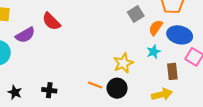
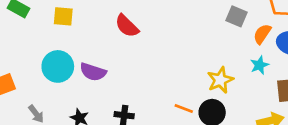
gray square: (136, 14) -> (236, 16), turned -35
purple semicircle: (25, 35) -> (93, 72), moved, turned 48

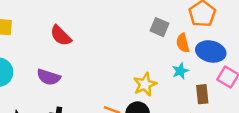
orange semicircle: (262, 34) -> (183, 43), turned -48
purple semicircle: (93, 72) -> (49, 77), moved

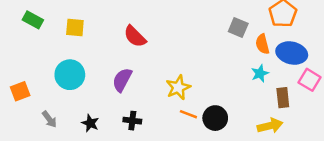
purple semicircle: (49, 77) -> (122, 80), turned 100
yellow star: (145, 84) -> (178, 87), moved

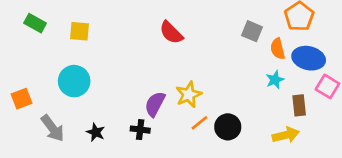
red semicircle: (135, 36) -> (171, 33), moved
purple semicircle: (122, 80) -> (155, 104), moved
orange line: (188, 114) -> (199, 123), turned -60
gray arrow: (49, 119) -> (53, 128), size x1.5

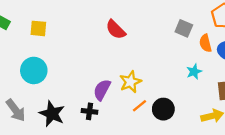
cyan star: (275, 80) -> (194, 72), moved
black star: (96, 132) -> (52, 114), size x1.6

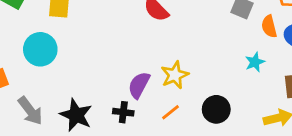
cyan circle: (34, 70) -> (40, 49), moved
orange line: (139, 106) -> (170, 112), moved

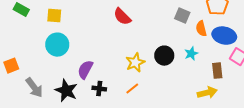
cyan circle: (40, 49) -> (57, 45), moved
purple semicircle: (139, 85) -> (85, 70), moved
black circle: (216, 109) -> (164, 56), moved

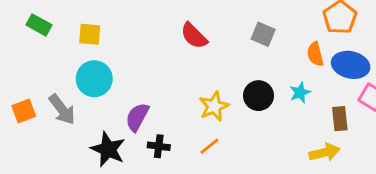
gray square: (182, 16) -> (263, 34), moved
gray arrow: (34, 88) -> (62, 109), moved

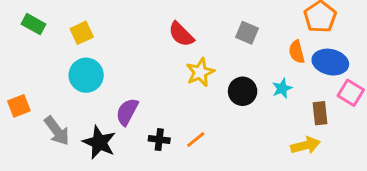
yellow square: (90, 34) -> (82, 33), turned -30
yellow star: (214, 106) -> (200, 72), moved
gray arrow: (62, 109) -> (57, 131), moved
black cross: (159, 146) -> (159, 140), moved

